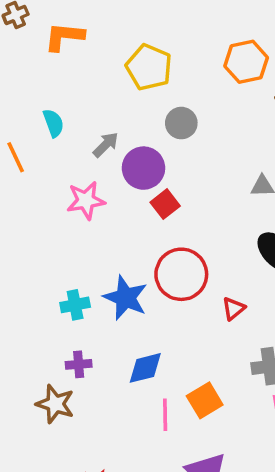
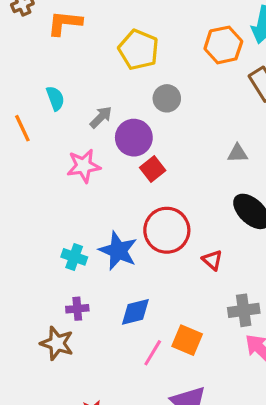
cyan cross: (75, 305) -> (74, 257), turned 30
red triangle: (234, 309) -> (212, 260), turned -40
orange square: (205, 400) -> (187, 340), turned -36
pink line: (165, 415) -> (153, 353), turned 32

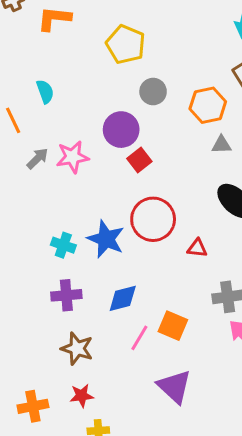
orange hexagon: (223, 45) -> (208, 105), moved
gray arrow: (101, 117) -> (37, 158), moved
red triangle: (212, 260) -> (197, 248), turned -35
purple cross: (77, 309) -> (66, 295), size x1.4
brown star: (57, 343) -> (77, 349), moved

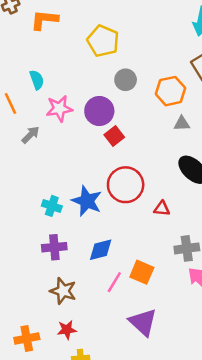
pink star: (72, 157) -> (59, 109), moved

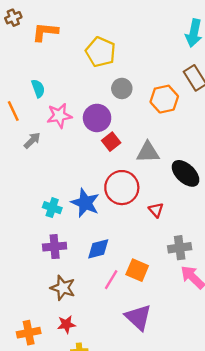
gray triangle: (182, 124) -> (148, 152), moved, size x1.5
red triangle: (162, 208) -> (156, 210), turned 42

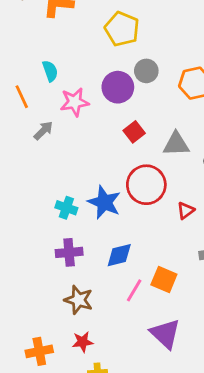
purple circle: (97, 118) -> (118, 87), moved
red triangle: (156, 210) -> (186, 210), turned 35

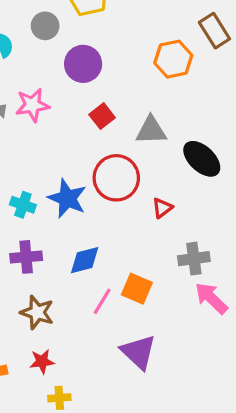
gray circle: (146, 71) -> (45, 26), moved
pink star: (75, 102) -> (32, 105), moved

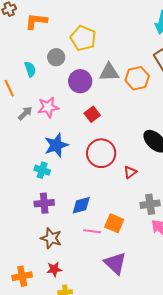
gray triangle: (151, 130) -> (109, 72), moved
blue star: (67, 198) -> (56, 145), moved, turned 30
pink line: (102, 301) -> (92, 231), turned 66

